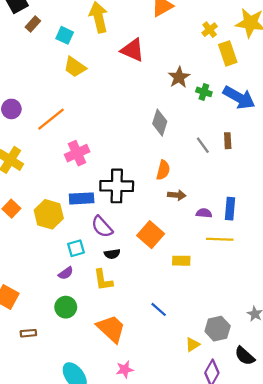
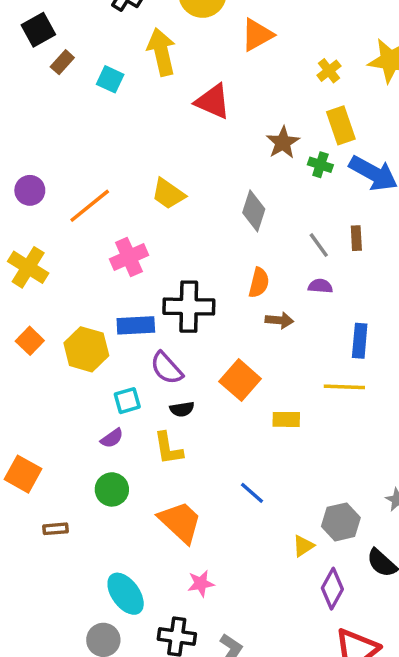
yellow rectangle: (228, 53) -> (341, 125), moved
yellow trapezoid: (75, 67) -> (168, 194), moved
purple semicircle: (204, 213) -> (320, 286), moved

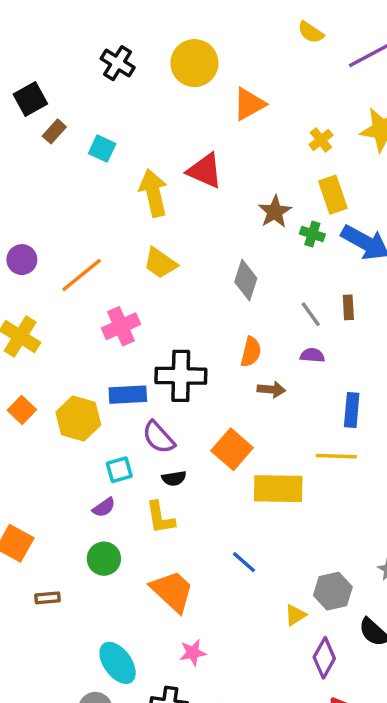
yellow arrow: (161, 52) -> (153, 193), moved
yellow rectangle: (286, 419) -> (278, 489), size x1.8

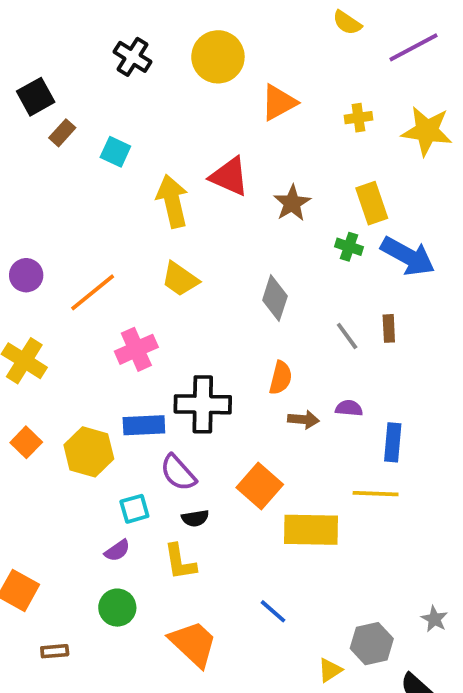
yellow cross: (321, 140) -> (358, 118), moved, turned 30
brown star: (275, 212) -> (292, 203), moved
purple semicircle: (312, 355) -> (349, 408), moved

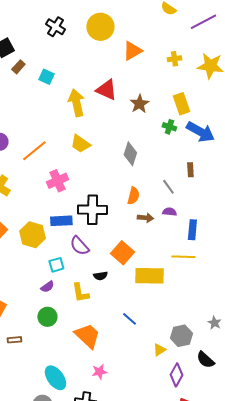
gray line: (347, 336) -> (168, 187), moved
black semicircle: (195, 518) -> (100, 276), moved

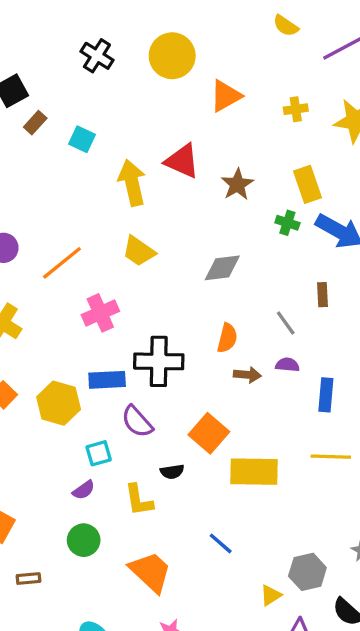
gray diamond: (130, 154) -> (222, 268), turned 65
yellow line: (183, 257) -> (331, 457), moved

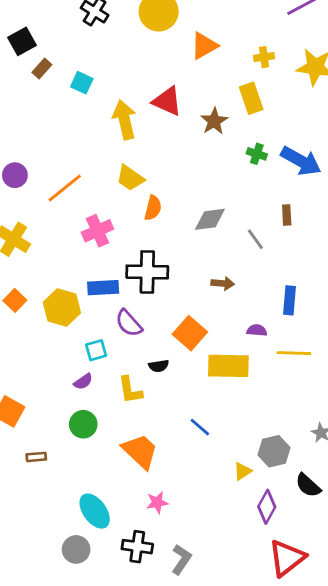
yellow rectangle: (307, 184) -> (251, 98), moved
gray diamond: (222, 268) -> (210, 219), moved
orange semicircle: (227, 338) -> (153, 208), moved
purple semicircle: (287, 365) -> (257, 330), moved

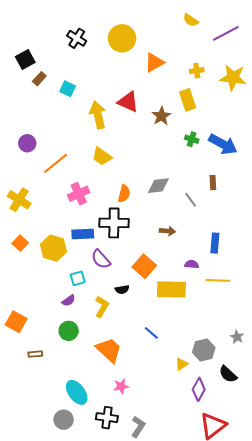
purple circle: (15, 175) -> (27, 143), moved
orange semicircle: (153, 208) -> (124, 194), moved
yellow L-shape: (130, 390) -> (102, 307), turned -140

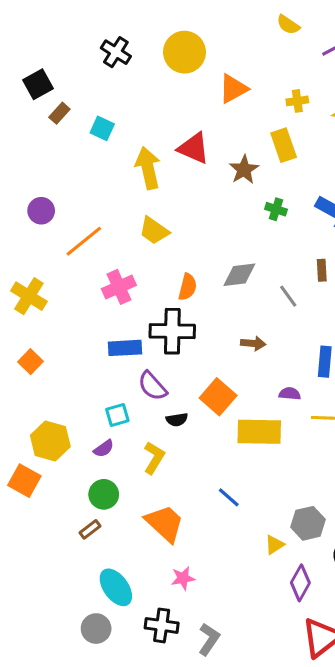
green cross: (192, 139) -> (276, 209), moved
yellow hexagon: (53, 248) -> (50, 441), moved
black semicircle: (122, 289) -> (177, 420), moved
brown rectangle: (35, 354) -> (90, 529), moved, turned -32

